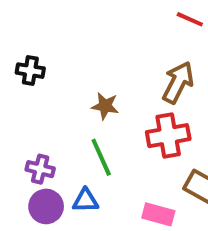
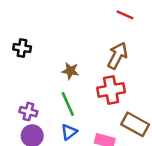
blue triangle: (85, 201) -> (69, 132), moved, turned -36

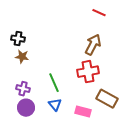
brown star: (70, 71) -> (22, 57), moved
blue triangle: (69, 132) -> (55, 105), turned -32

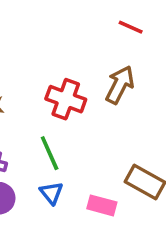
red cross: (88, 72) -> (66, 99), moved, turned 30

